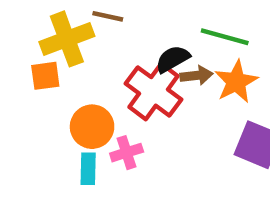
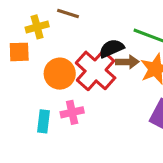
yellow cross: (67, 39) -> (37, 27), size x0.6
orange circle: (92, 127) -> (60, 74), moved

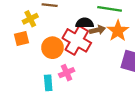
black semicircle: (111, 48) -> (85, 23), turned 36

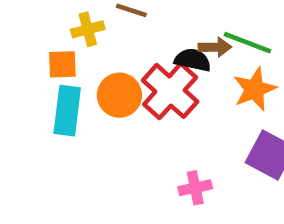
brown arrow: (97, 30) -> (215, 47), moved
pink cross: (67, 73) -> (195, 188), moved
cyan rectangle: (48, 83) -> (67, 111), moved, size x1.5

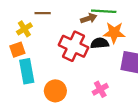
black semicircle: (193, 60) -> (100, 43), moved
orange star: (255, 89) -> (114, 33), turned -30
orange circle: (119, 95) -> (55, 91), moved

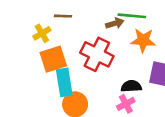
black semicircle: (100, 43) -> (131, 86), moved
orange square: (17, 50) -> (53, 59), moved, size x1.5
cyan rectangle: (27, 71) -> (64, 82), moved

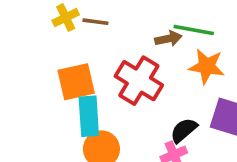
yellow cross: (42, 33) -> (66, 18), moved
black semicircle: (131, 86) -> (184, 130), turned -42

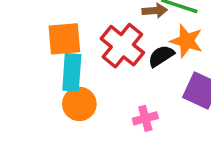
black semicircle: (184, 130) -> (161, 56), moved

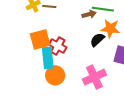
red cross: (122, 46) -> (58, 46), moved, size x0.7
pink cross: (145, 118) -> (94, 77), size x1.6

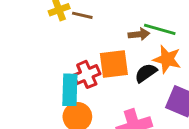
orange square: (40, 39) -> (114, 64), moved
red cross: (58, 46) -> (87, 74), turned 30

